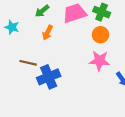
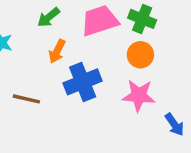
blue cross: (49, 77) -> (83, 82), moved

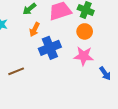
brown line: (26, 99) -> (16, 71), moved, turned -35

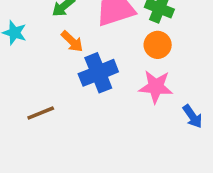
orange arrow: (35, 29) -> (72, 41), turned -72

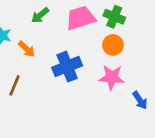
orange arrow: (72, 41) -> (27, 49), moved
brown line: (41, 113) -> (14, 85), moved, turned -45

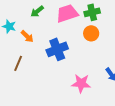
green cross: (114, 17) -> (92, 12), turned -35
pink star: (112, 77) -> (81, 83), moved

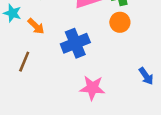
pink star: (81, 83) -> (92, 88), moved

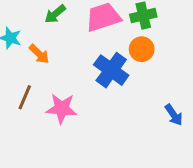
blue cross: (75, 43) -> (111, 70), moved, turned -32
pink star: (92, 88) -> (62, 108), moved

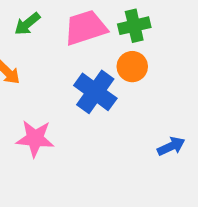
blue arrow: (174, 115) -> (171, 146), turned -80

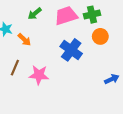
orange circle: (132, 67) -> (100, 36), moved

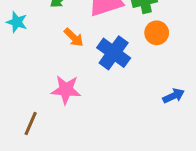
orange arrow: (24, 40) -> (74, 37), moved
brown line: (15, 68) -> (31, 123), moved

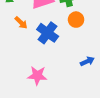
pink star: (66, 90) -> (37, 76), moved

